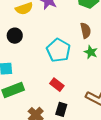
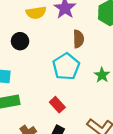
brown semicircle: (86, 31) -> (78, 39), moved

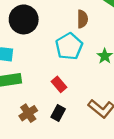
black circle: (20, 41) -> (24, 19), size x1.6

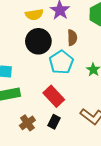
black circle: (24, 19) -> (38, 41), moved
red rectangle: (59, 84) -> (54, 96), size x1.5

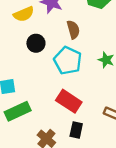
black circle: (38, 41) -> (36, 43), size x0.6

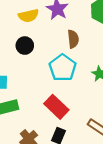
black circle: (36, 43) -> (25, 46), moved

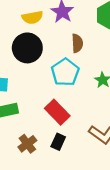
black circle: (25, 46) -> (27, 48), size x1.6

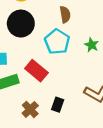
red rectangle: (57, 112) -> (36, 71), moved

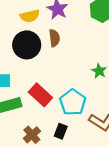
brown semicircle: (65, 14) -> (54, 38), moved
cyan pentagon: (57, 42) -> (73, 102), moved

